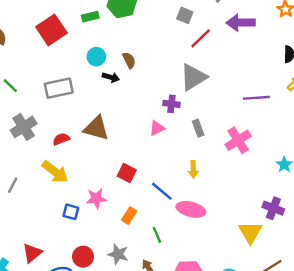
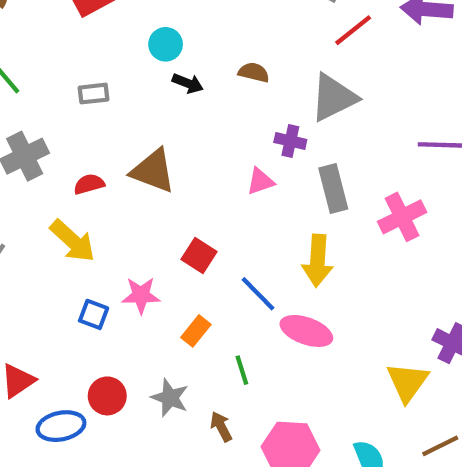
brown semicircle: (129, 60) -> (254, 72), moved, turned -56
gray rectangle: (59, 88) -> (94, 94), size x0.6
gray rectangle: (198, 128) -> (333, 189), size x1.5
yellow arrow: (193, 169) -> (318, 261), size x1.6

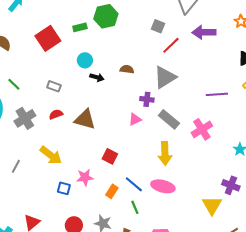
gray rectangle: (94, 94) -> (54, 86), turned 32
red semicircle: (89, 184) -> (56, 114), moved
gray rectangle: (333, 189) -> (169, 119), turned -30
blue line: (258, 294) -> (134, 184), moved

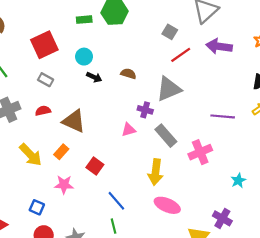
red square: (48, 38) -> (44, 45), moved
pink ellipse: (163, 186) -> (167, 205), moved
blue square: (64, 188) -> (37, 207), moved
orange rectangle: (112, 191) -> (61, 152), moved

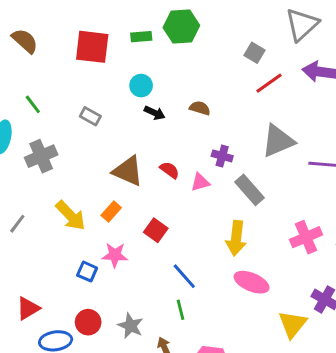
red square: (44, 45) -> (92, 47), moved, turned 32
gray triangle: (169, 89) -> (278, 141), moved
red semicircle: (43, 111) -> (170, 170), moved, turned 48
pink cross: (200, 152) -> (306, 237), moved
blue square: (37, 207) -> (87, 272), moved

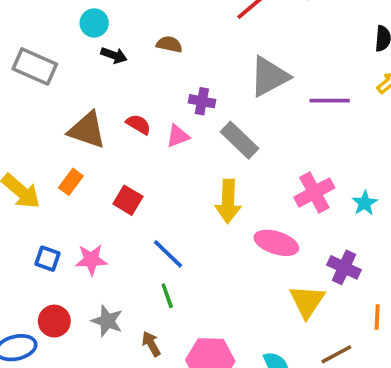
gray rectangle: (90, 116) -> (35, 66), size x1.6
pink star: (115, 255) -> (91, 260), moved
pink ellipse: (252, 282) -> (276, 243), moved

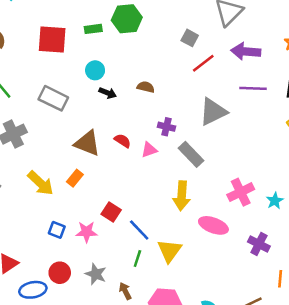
purple line: (330, 101) -> (253, 88), moved
red square: (128, 200) -> (111, 212), moved
green line: (167, 296) -> (137, 259), turned 35
yellow triangle: (307, 301) -> (169, 251), moved

